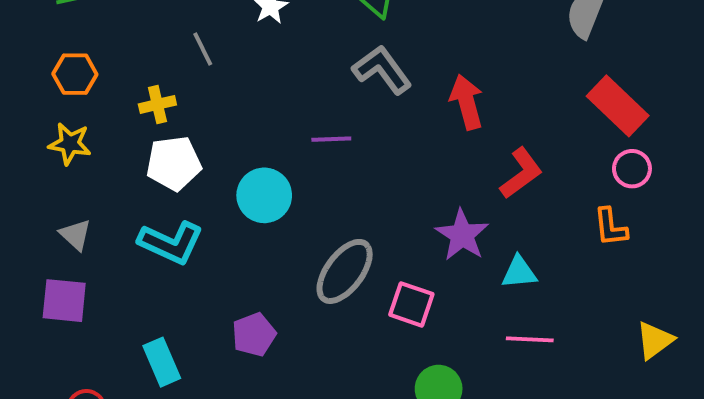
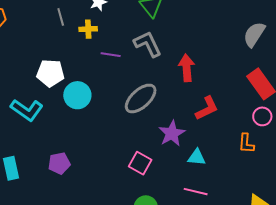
yellow cross: (157, 104) -> (88, 29), moved
purple line: (331, 139) -> (111, 55), moved
white pentagon: (174, 163) -> (50, 73), moved
gray ellipse: (345, 271) -> (141, 98), moved

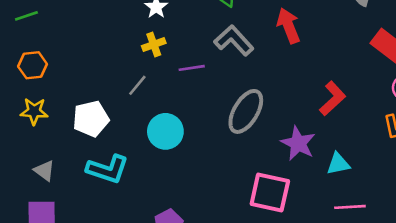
gray line: (61, 17) -> (137, 85), moved, turned 72
red arrow: (187, 68) -> (289, 26), moved
white pentagon: (50, 73) -> (91, 119), moved
pink square: (140, 163) -> (270, 193), size x1.4

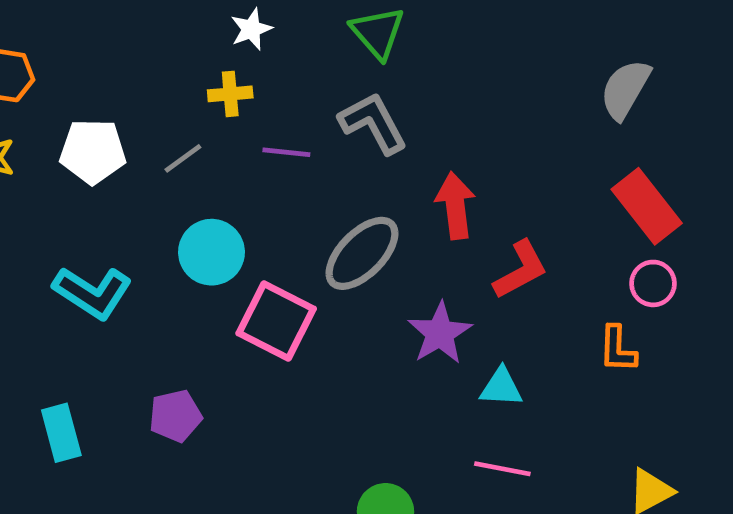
red arrow: (289, 26) -> (455, 206), moved
white pentagon: (91, 119) -> (93, 151), moved
pink square: (270, 193) -> (276, 321), moved

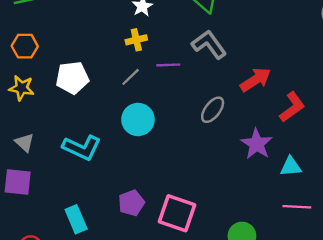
gray line: (183, 158) -> (131, 77), moved
red arrow: (455, 206) -> (256, 80), turned 72
gray ellipse: (362, 253) -> (213, 110), size x0.7
pink square: (276, 321) -> (177, 213), moved

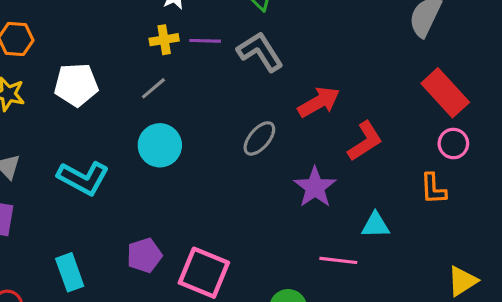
purple line: (168, 65) -> (205, 41), moved
cyan triangle: (291, 166) -> (375, 225), moved
pink line: (297, 207) -> (338, 260), moved

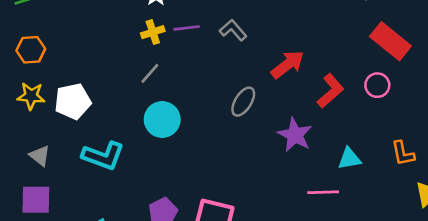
gray L-shape: (260, 52) -> (233, 30), size x0.7
white pentagon: (76, 85) -> (73, 101), moved
pink circle: (453, 144) -> (377, 85), moved
orange L-shape: (433, 189) -> (403, 153), moved

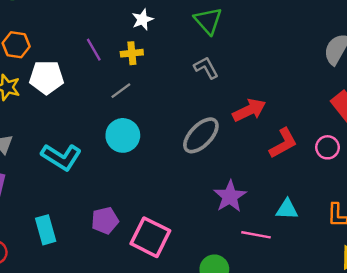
purple line: (187, 28) -> (94, 50), moved, turned 55
white pentagon: (73, 101) -> (46, 77), moved
gray ellipse: (243, 102) -> (201, 135), size x1.4
purple star: (295, 135) -> (230, 196), moved

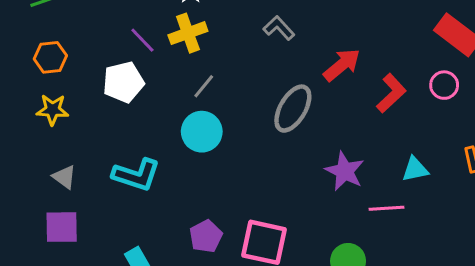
yellow cross: (132, 53) -> (188, 33), size x1.4
white pentagon: (46, 77) -> (123, 82), moved
gray line: (121, 91) -> (204, 86), moved

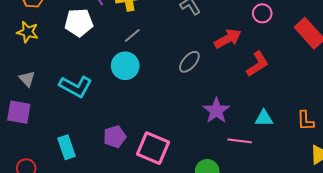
pink circle: (444, 85) -> (262, 13), moved
gray ellipse: (293, 109) -> (189, 62), size x0.7

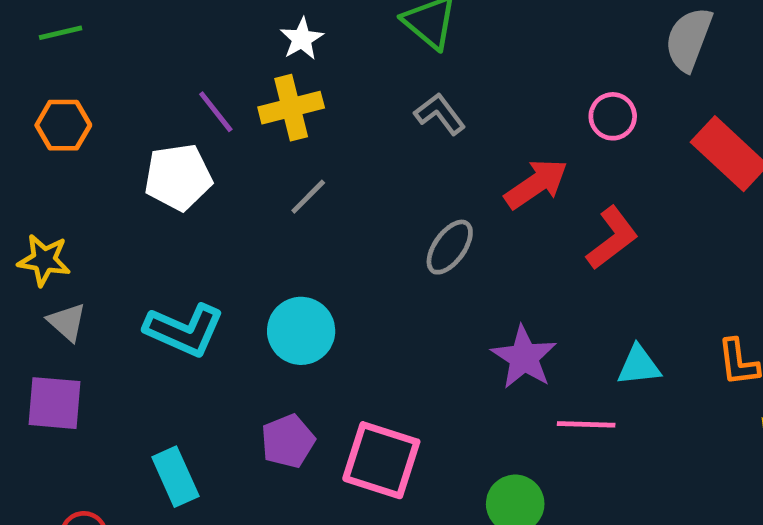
yellow star: (28, 32) -> (44, 260), moved
cyan circle: (125, 66) -> (301, 331), moved

